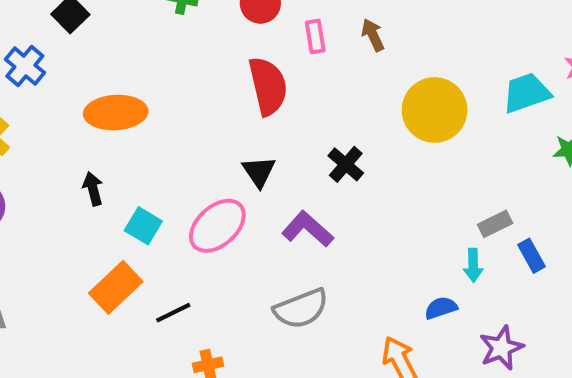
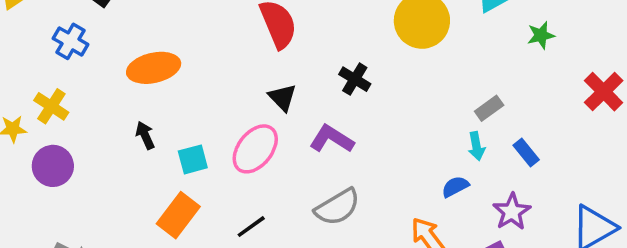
cyan square: (143, 226) -> (193, 159), turned -36
blue rectangle: (532, 256) -> (526, 153), moved
black line: (173, 313) -> (251, 227), moved

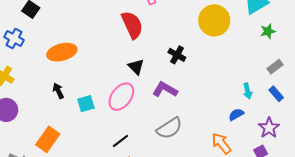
green star: (541, 35) -> (268, 31), moved
gray rectangle: (489, 108) -> (275, 67), moved
orange rectangle: (178, 215) -> (48, 139), moved

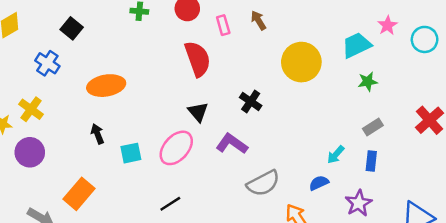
cyan arrow: (248, 91) -> (336, 155), turned 49
blue rectangle: (276, 94) -> (371, 161), turned 42
gray semicircle: (169, 128) -> (263, 183), moved

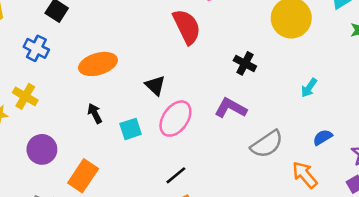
black triangle: (198, 112) -> (155, 85), moved
purple circle: (30, 152) -> (42, 149), moved
cyan arrow: (336, 155) -> (309, 88), moved

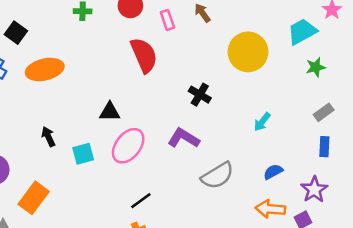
orange ellipse: (98, 64) -> (45, 69), moved
black triangle: (155, 85) -> (110, 112), turned -45
black line: (176, 175) -> (141, 201), moved
orange arrow: (305, 175) -> (270, 209), moved, turned -48

